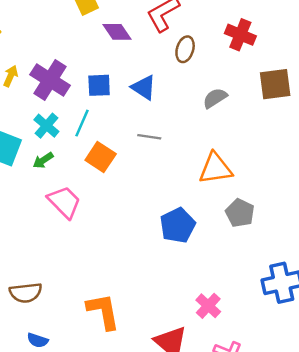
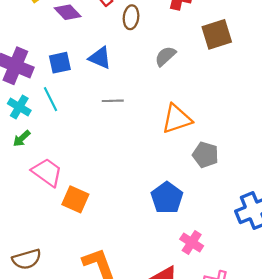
cyan line: (82, 123) -> (51, 99), turned -40
orange square: (101, 157) -> (75, 199), moved
blue pentagon: (178, 225) -> (167, 198), moved

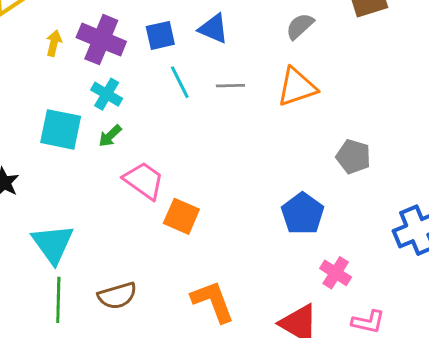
cyan line: (51, 99) -> (180, 82), moved
orange triangle: (177, 119) -> (297, 87), moved

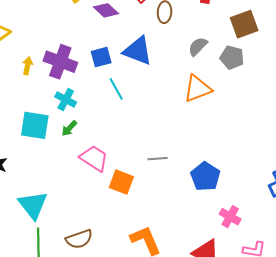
blue triangle: (213, 29) -> (138, 51), size x1.4
gray line: (230, 86) -> (157, 159), moved
gray pentagon: (353, 157) -> (232, 57), moved

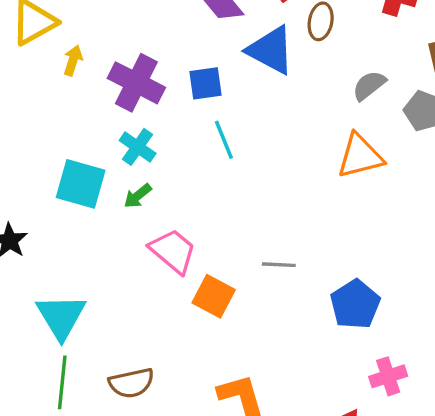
blue triangle: (138, 51) -> (271, 50), moved
yellow arrow: (27, 66) -> (73, 60), moved
pink cross: (230, 217) -> (388, 376), turned 35

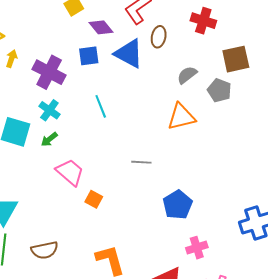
blue square: (205, 83) -> (89, 56), moved
gray line: (279, 265) -> (141, 162), moved
orange square: (214, 296) -> (94, 199), size x0.7

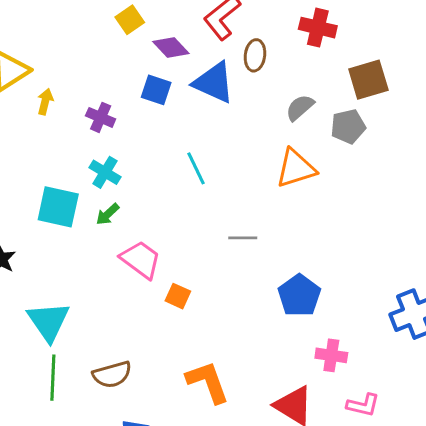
blue square: (89, 56) -> (156, 90), turned 30
purple cross: (49, 72) -> (101, 117), size x0.6
gray pentagon: (219, 90) -> (348, 126), turned -30
cyan line: (101, 106) -> (196, 168), moved
pink cross: (197, 248) -> (331, 355), turned 30

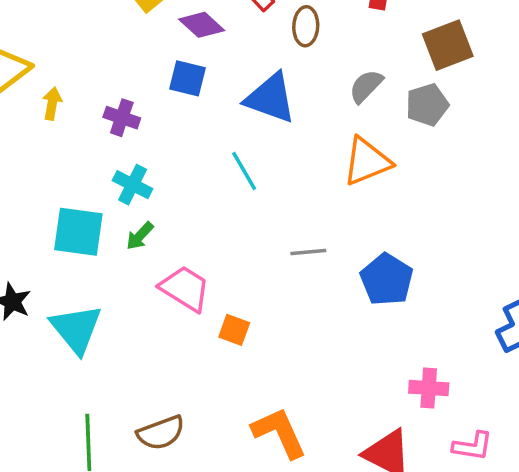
blue triangle: (214, 83) -> (270, 98), moved
blue pentagon: (299, 296) -> (387, 279), moved
cyan triangle: (48, 321) -> (76, 329), moved

